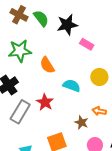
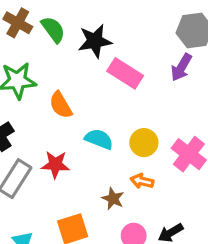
pink rectangle: (87, 44) -> (125, 73), size x1.5
yellow circle: (99, 77) -> (144, 143), moved
red star: (45, 102) -> (55, 164), turned -30

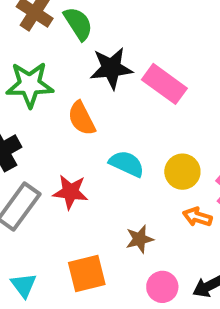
black star: (95, 41) -> (111, 68), moved
orange arrow: (142, 181) -> (197, 217), moved
brown star: (113, 199) -> (140, 239), turned 30

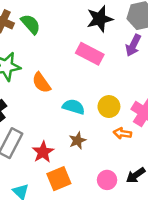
black star: (111, 68) -> (100, 19), moved
red star: (70, 192) -> (43, 152), moved, turned -30
brown star: (140, 239) -> (77, 141), moved

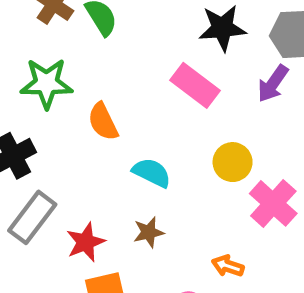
yellow circle: (109, 107) -> (233, 162), moved
orange arrow: (122, 133) -> (228, 266), moved

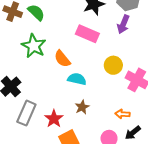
green star: (46, 83) -> (34, 46), moved, turned -30
orange semicircle: (103, 122) -> (62, 59), moved

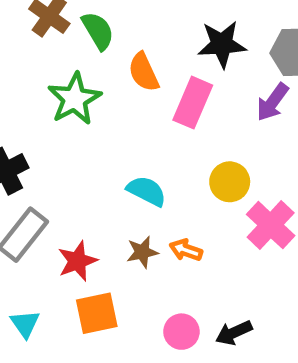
pink rectangle: (87, 34) -> (193, 103), turned 75
orange semicircle: (62, 59) -> (144, 72), moved
orange arrow: (123, 114) -> (186, 250), moved

